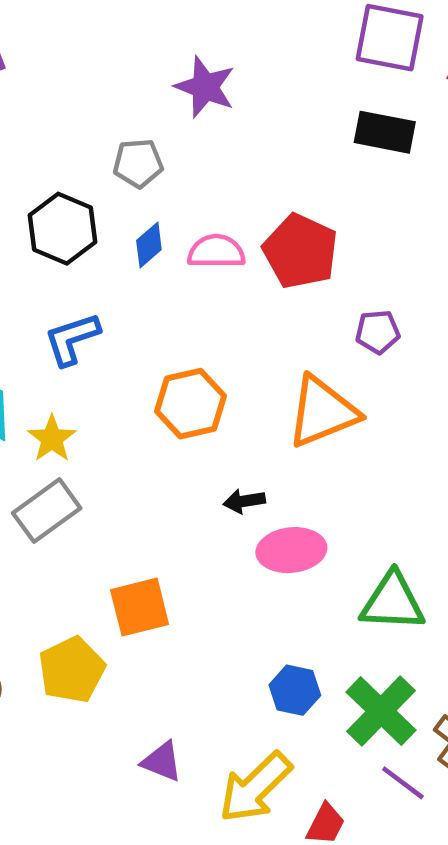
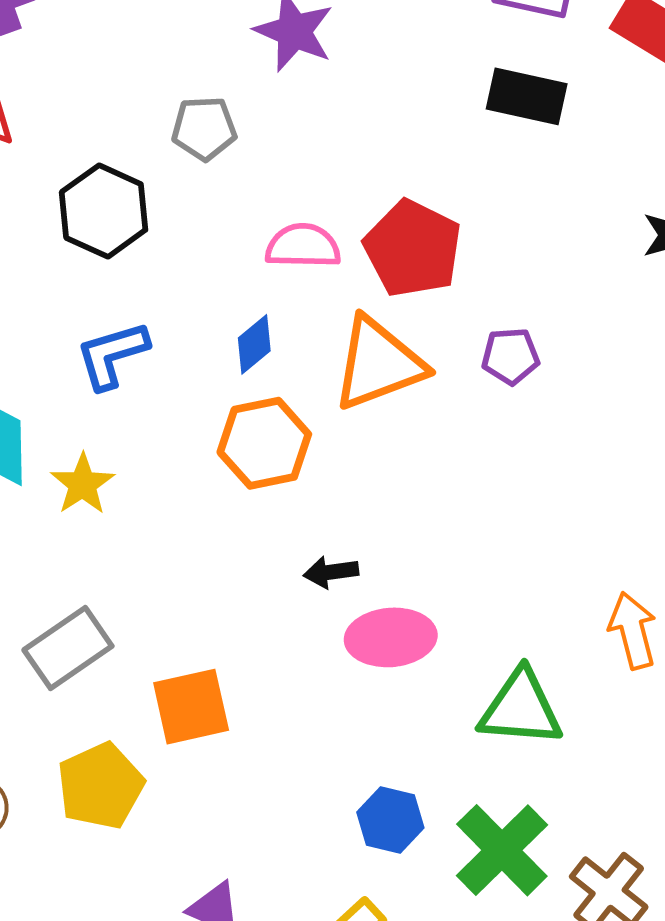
blue diamond: (149, 245) -> (254, 344), moved
orange triangle: (322, 412) -> (378, 364), moved
gray rectangle: (47, 511) -> (68, 648), moved

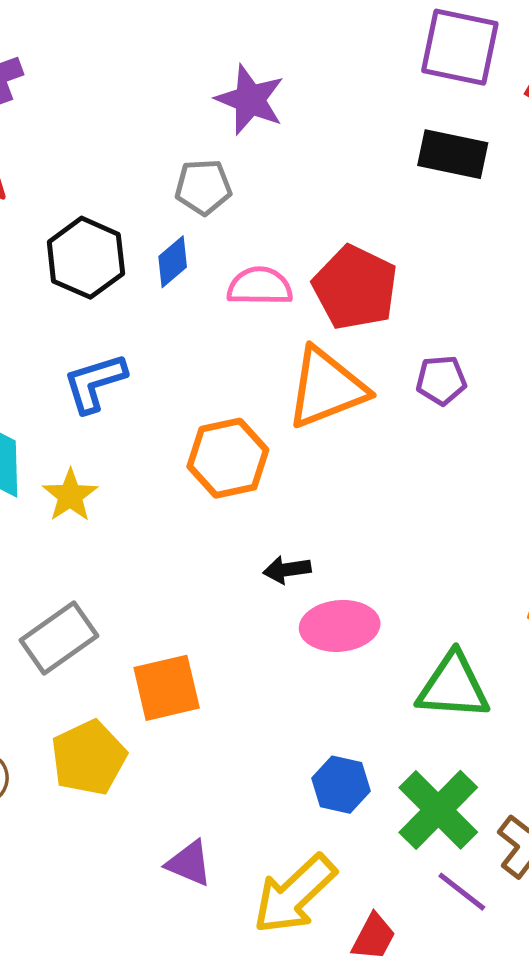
gray pentagon: (204, 128) -> (203, 187), moved
blue diamond: (254, 344) -> (173, 262), moved

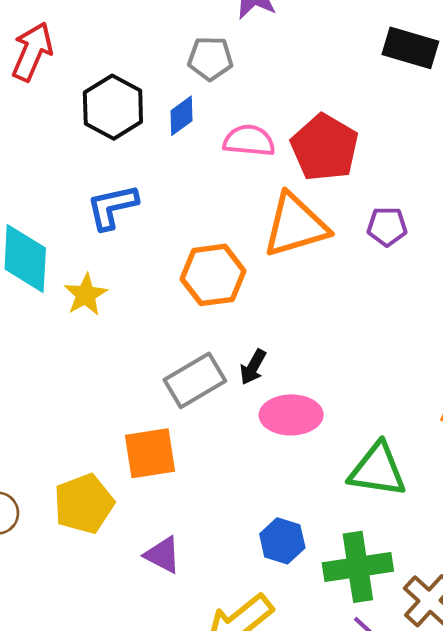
black arrow: (287, 570) -> (253, 367), turned -57
gray rectangle: (59, 638) -> (195, 380), moved
green cross: (438, 810) -> (358, 567), turned 32
purple triangle: (189, 863) -> (163, 555), moved

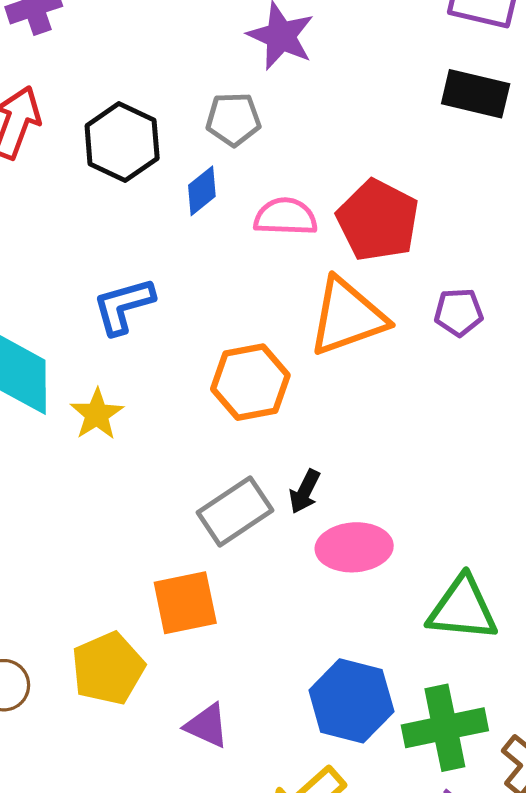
black hexagon: (113, 107) -> (122, 142), moved
blue hexagon: (282, 541) -> (351, 701), size x1.5

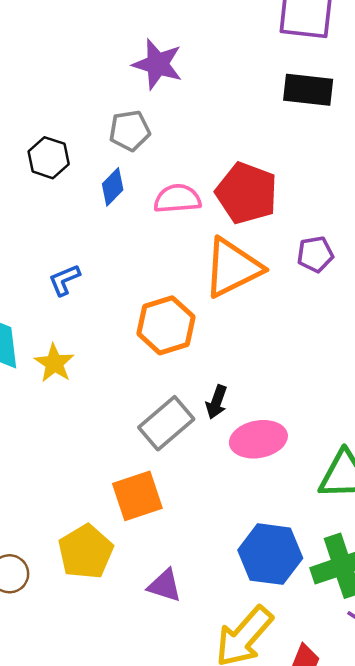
black hexagon: (122, 142) -> (49, 158), size x0.7
blue L-shape: (123, 306) -> (64, 280), size x0.7

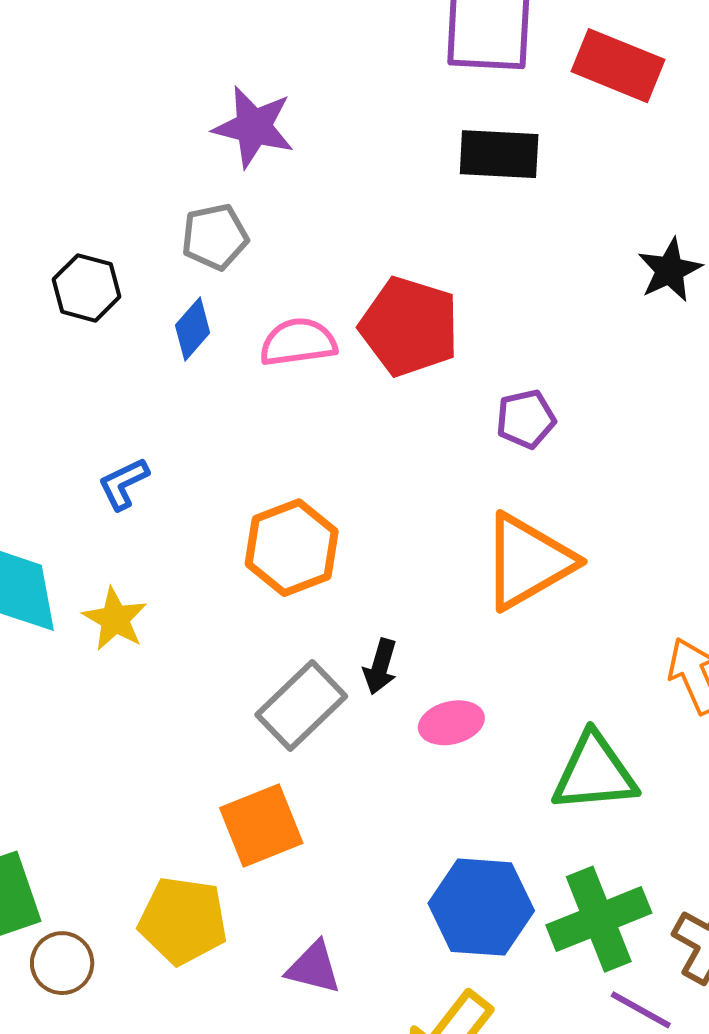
orange triangle: (233, 268) -> (528, 562), moved
pink ellipse: (258, 439) -> (451, 723), size x0.7
yellow pentagon: (86, 552) -> (183, 921), turned -30

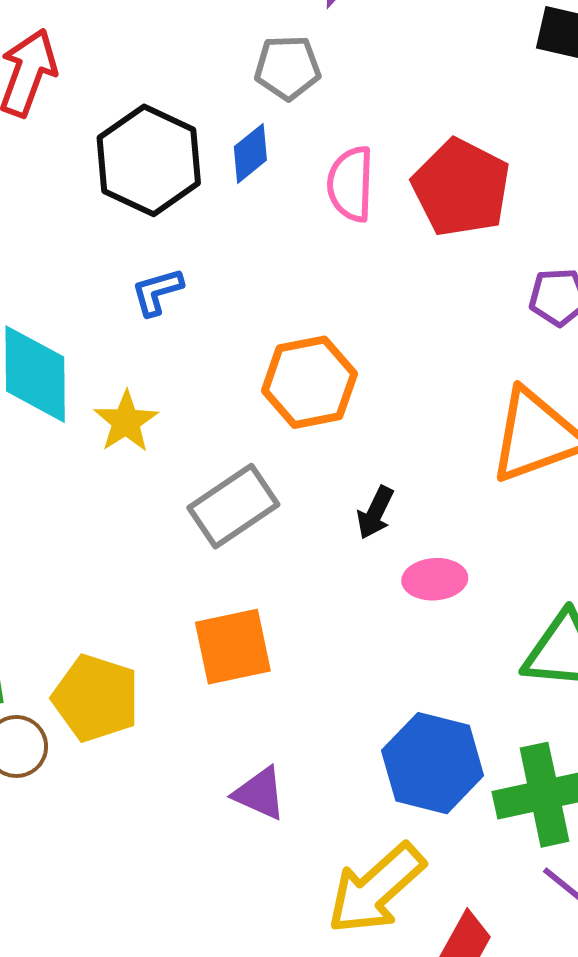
black hexagon: (87, 288) -> (149, 160), moved, size x1.6
pink semicircle: (298, 342) -> (351, 184), turned -90
gray rectangle: (301, 706) -> (233, 506), moved
yellow pentagon: (183, 921) -> (96, 698), moved

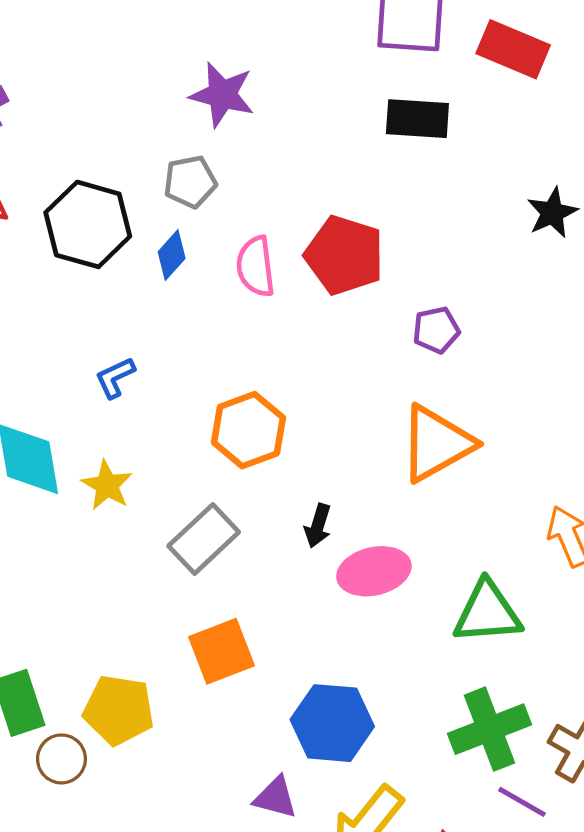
black hexagon: (149, 160) -> (88, 224), moved
pink ellipse: (435, 579) -> (374, 571), size x1.4
blue hexagon: (433, 763) -> (332, 723), moved
purple triangle: (260, 793) -> (275, 798), moved

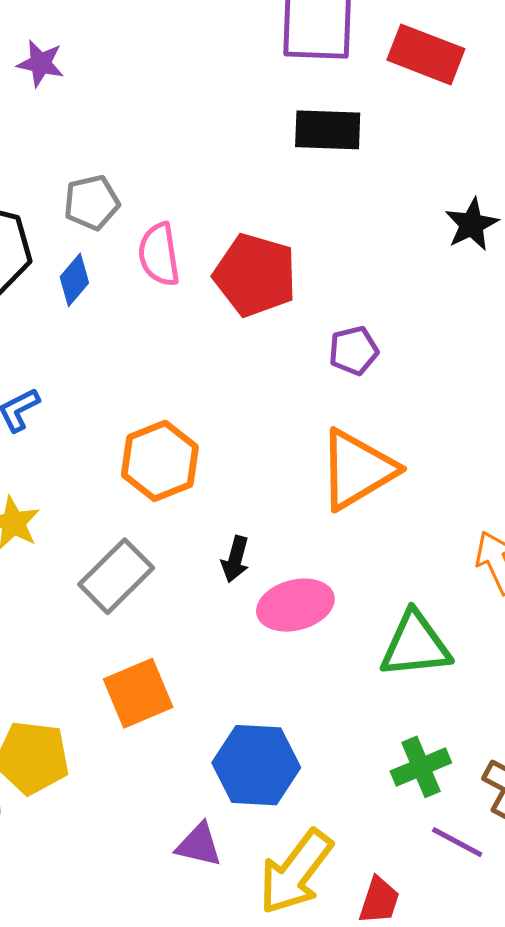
purple star: (222, 95) -> (41, 63), moved, size x0.7
pink semicircle: (256, 266) -> (159, 254), moved
green cross: (489, 729) -> (421, 767), size x0.7

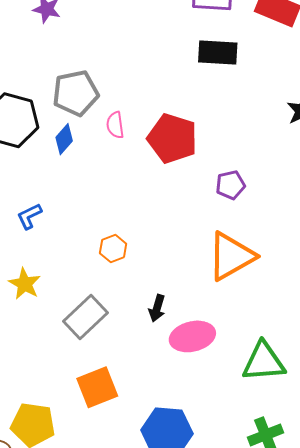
gray pentagon: (92, 203) -> (76, 93), size x1.4
pink semicircle: (159, 254) -> (115, 125), size x0.7
orange hexagon: (160, 461) -> (113, 249), size x0.6

